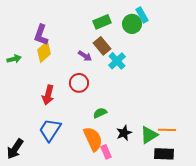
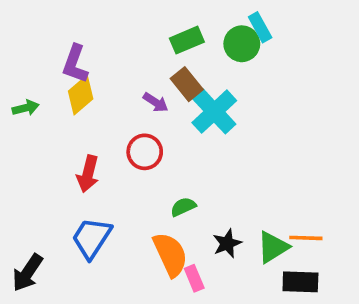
cyan cross: (117, 61) -> (214, 112), size x1.4

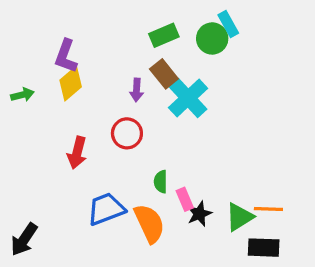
purple arrow: (156, 102) -> (137, 90), turned 60
green semicircle: (183, 207) -> (161, 182), turned -65
blue trapezoid: (92, 238) -> (106, 209), moved, turned 36
pink rectangle: (194, 278) -> (185, 199), moved

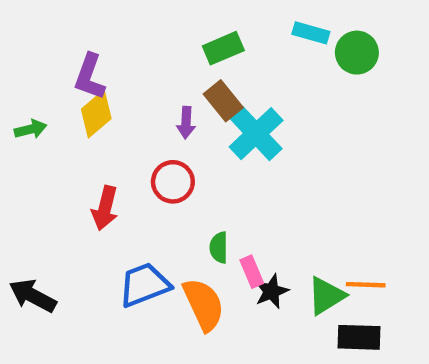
cyan rectangle: (228, 24) -> (311, 33), turned -45
green circle: (212, 38) -> (357, 53), moved
black arrow: (24, 239) -> (33, 296), moved, turned 84

